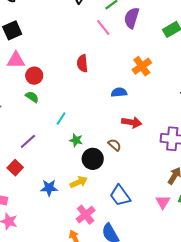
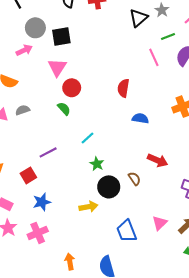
pink triangle: (16, 60) -> (57, 67), turned 48
blue semicircle: (119, 92) -> (140, 118), moved
blue star: (49, 188) -> (42, 202), moved, turned -30
pink triangle: (163, 202) -> (160, 223), moved
pink cross: (86, 215) -> (38, 233), moved

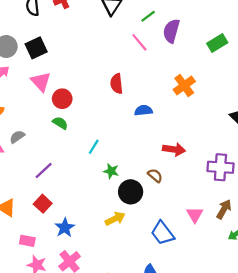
purple line: (48, 152) -> (44, 170), moved

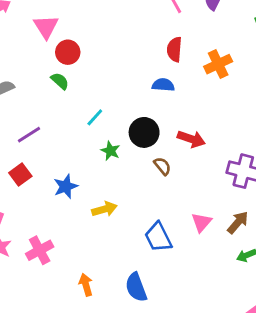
red semicircle: (117, 84) -> (174, 49), moved
black circle: (131, 192) -> (144, 132), moved
blue star: (65, 228) -> (66, 186), moved

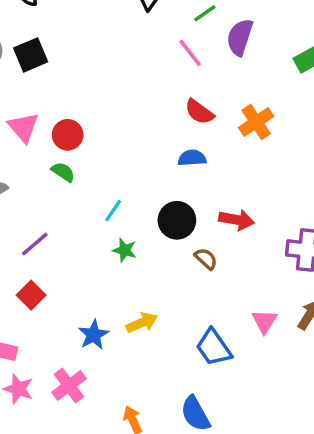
pink triangle: (46, 27) -> (23, 127), moved
red semicircle: (174, 49) -> (199, 112), turned -50
green star: (110, 151) -> (125, 250), moved
blue star: (66, 186) -> (94, 335), moved

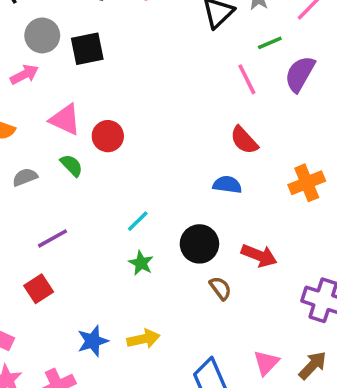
orange cross: (256, 122) -> (307, 183), moved
pink triangle: (23, 127) -> (65, 120), turned -36
green semicircle: (63, 172) -> (71, 165), moved

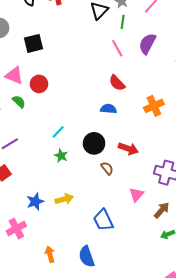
green line: (270, 43) -> (123, 22), moved, turned -56
black square: (87, 49) -> (34, 43), moved
pink triangle: (266, 363) -> (136, 195), moved

